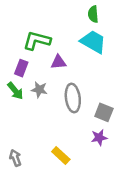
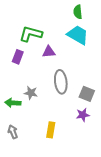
gray star: (39, 90) -> (31, 93), moved
green arrow: (15, 91) -> (13, 103), moved, turned 133
yellow rectangle: (61, 155) -> (51, 130), turned 56

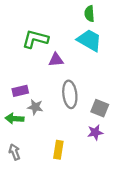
purple rectangle: (18, 57) -> (20, 91), moved, turned 56

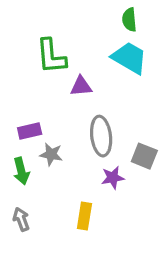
green L-shape: (35, 39) -> (51, 56), turned -110
green arrow: (15, 119) -> (21, 171), turned -108
purple star: (95, 132) -> (113, 178), moved

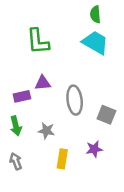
purple triangle: (81, 86) -> (43, 83), moved
gray star: (51, 154) -> (46, 131), moved
purple star: (113, 178) -> (94, 149), moved

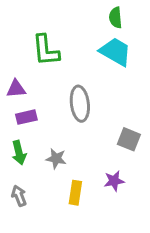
purple triangle: (43, 83) -> (16, 89), moved
gray ellipse: (75, 100) -> (80, 104), moved

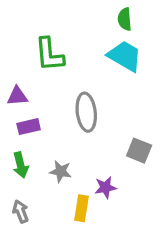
purple star: (114, 181) -> (105, 187), moved

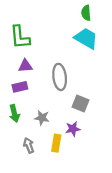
green L-shape: (49, 54) -> (20, 37), moved
purple triangle: (17, 96) -> (25, 66), moved
gray square: (139, 151) -> (81, 103), moved
gray arrow: (21, 211) -> (29, 145), moved

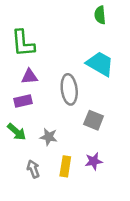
cyan trapezoid: (86, 38) -> (100, 64), moved
green arrow: (14, 113) -> (17, 132), turned -35
purple star: (73, 129) -> (94, 161), moved

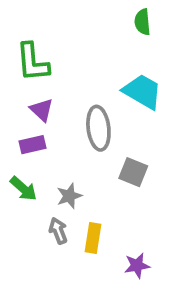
purple triangle: (29, 77) -> (42, 110), turned 48
gray star: (49, 137) -> (69, 196), turned -30
purple star: (94, 161) -> (137, 266), moved
gray arrow: (33, 169) -> (58, 231), moved

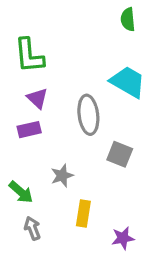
green arrow: (23, 189) -> (21, 192), moved
gray arrow: (58, 231) -> (32, 228), moved

